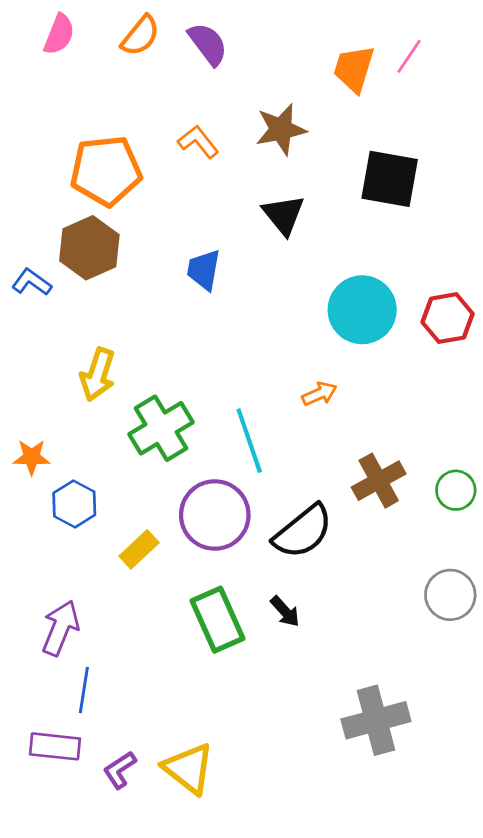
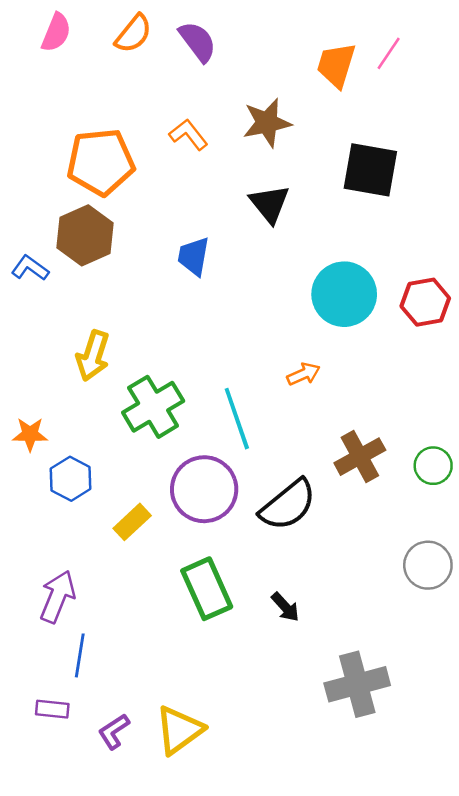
black arrow: (285, 611) -> (285, 607), moved
purple rectangle: (55, 746) -> (52, 709), size x0.7
yellow triangle: (189, 768) -> (179, 730), turned 46

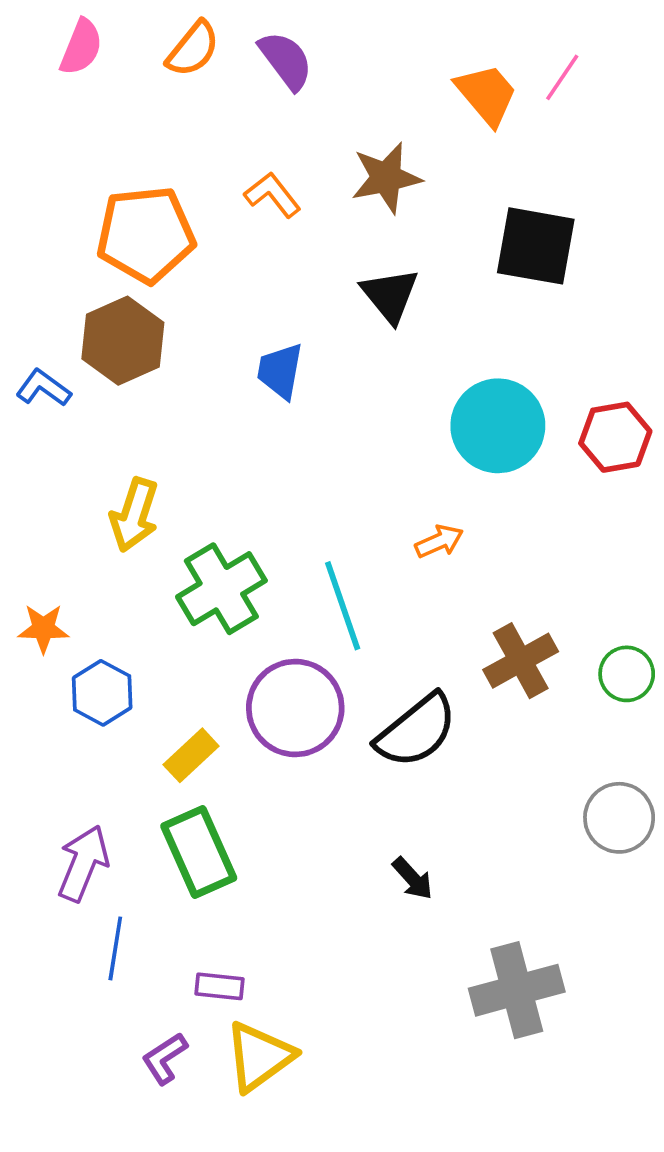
orange trapezoid: (336, 65) -> (487, 94), turned 123
green rectangle: (207, 589) -> (199, 852), moved
purple rectangle: (52, 709) -> (219, 986), moved

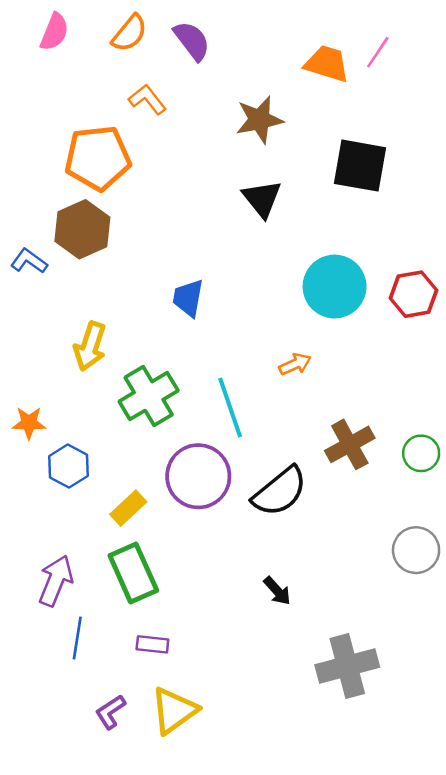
orange trapezoid: (487, 94) -> (327, 64), turned -33
orange L-shape: (273, 195) -> (147, 99), moved
blue trapezoid: (280, 371) -> (188, 298), moved
purple rectangle: (219, 986) -> (152, 644), moved

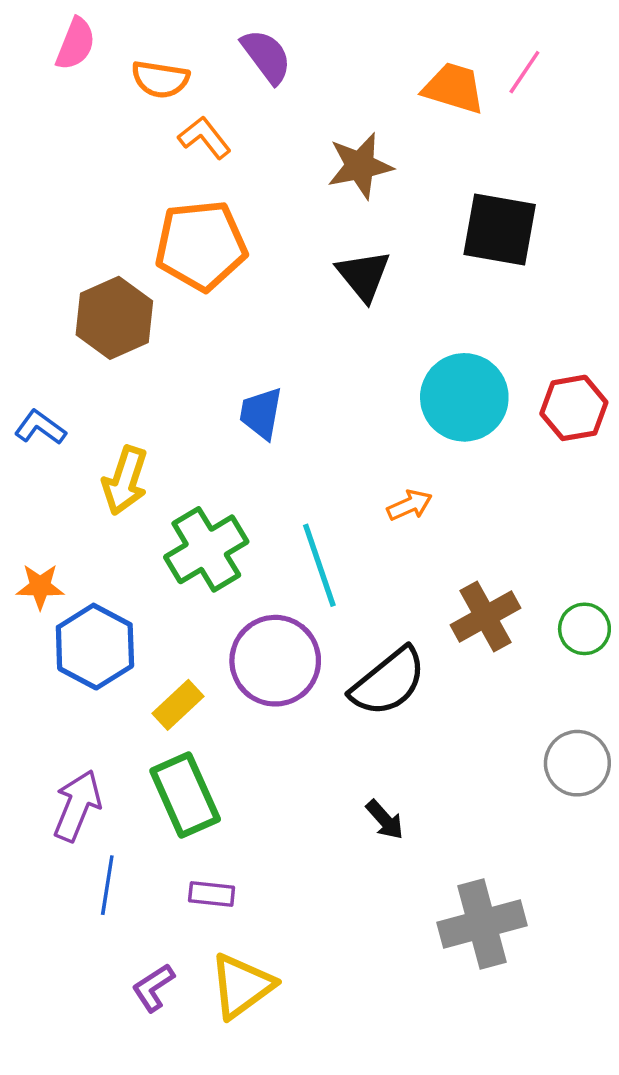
orange semicircle: (130, 33) -> (160, 79), moved, turned 60
orange pentagon: (98, 158) -> (201, 245), moved
blue L-shape: (29, 261) -> (40, 427), moved
blue hexagon: (68, 466) -> (95, 647), size x1.4

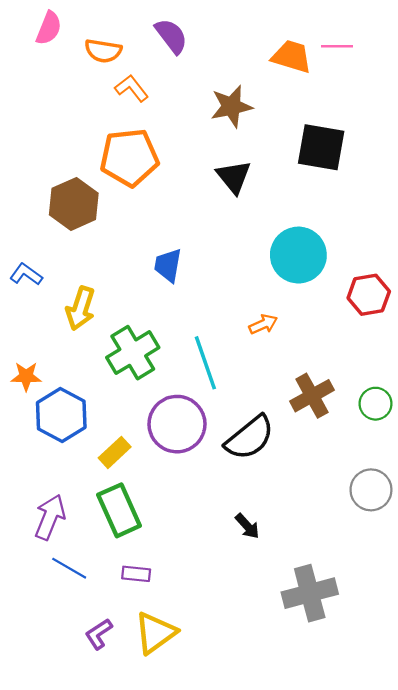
pink line: (524, 72) -> (337, 46), turned 56
red hexagon: (574, 408) -> (369, 295), moved
blue line: (107, 885) -> (69, 568), turned -69

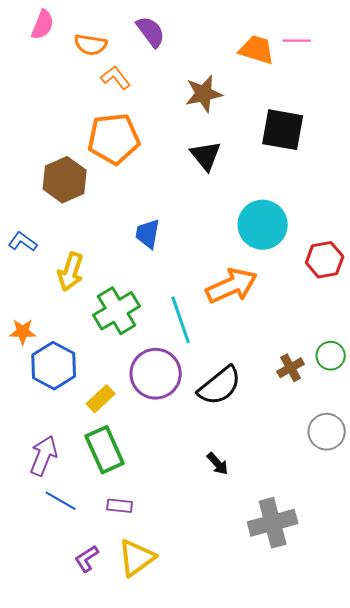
orange arrow: (263, 324) -> (232, 286), size x2.0
brown cross: (312, 396) -> (291, 368), moved, size x0.7

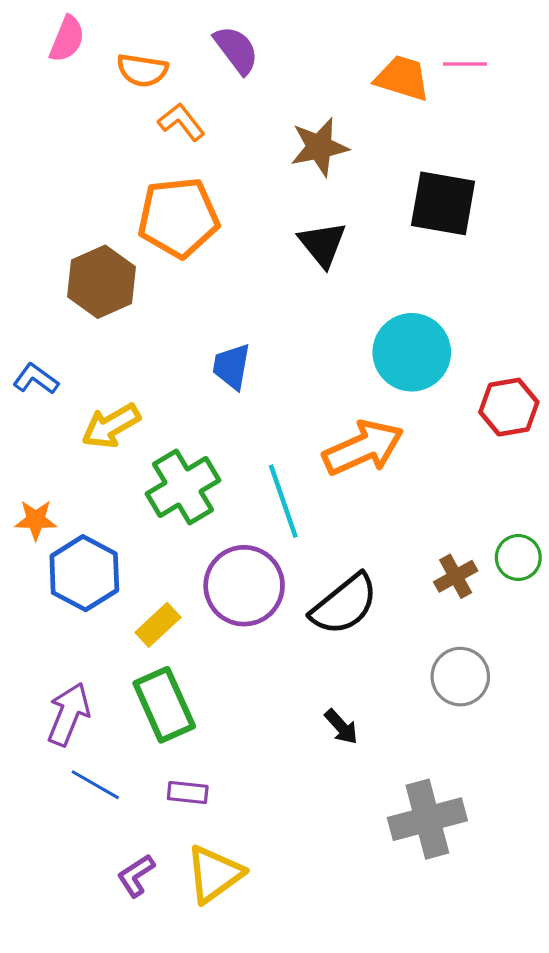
yellow arrow: (71, 272) -> (111, 426), turned 42
gray circle: (327, 432) -> (460, 677), moved

